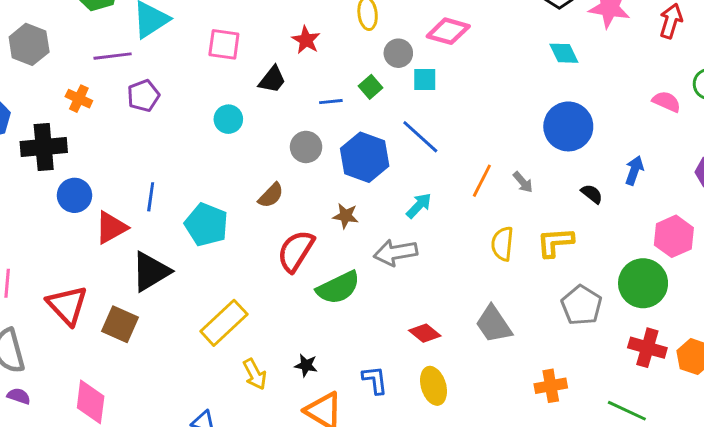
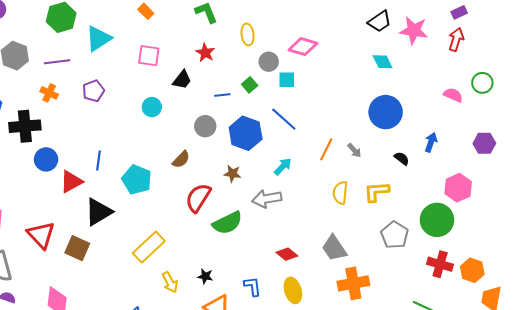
purple line: (113, 56) -> (57, 62), moved
orange cross: (551, 386) -> (353, 283), moved, size x1.4

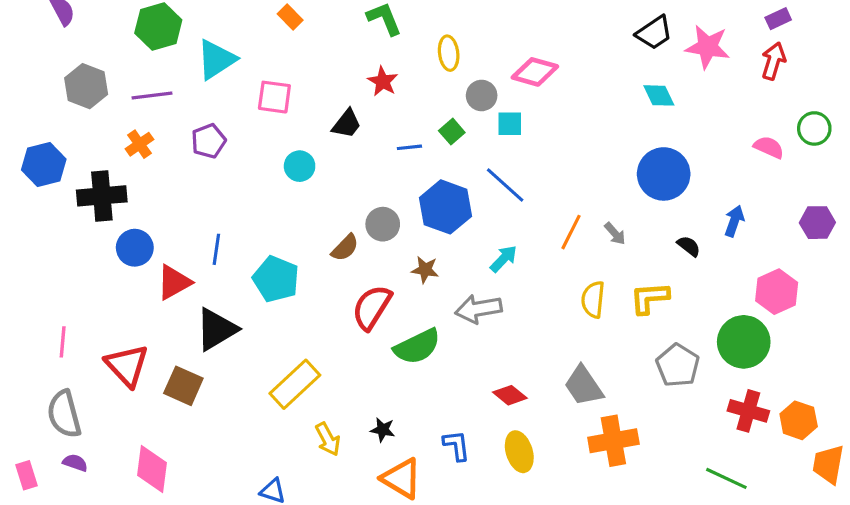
pink square: (149, 56) -> (274, 97), moved
orange cross: (49, 93) -> (139, 144), turned 30
gray circle: (205, 126) -> (383, 224), moved

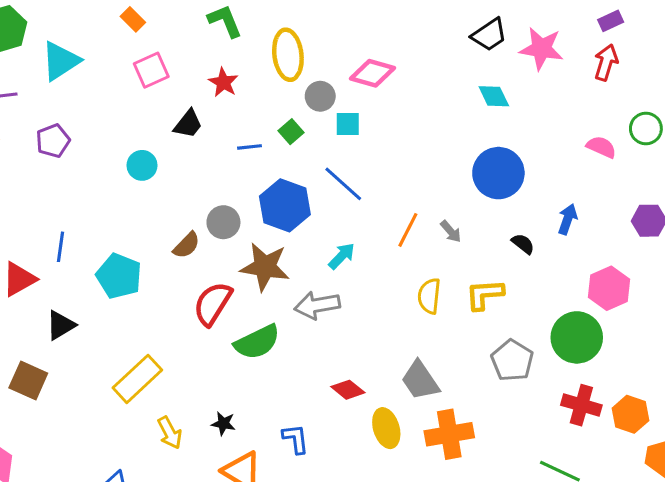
yellow ellipse: (449, 53) -> (288, 55), size x1.5
pink square: (274, 97) -> (151, 70), moved, turned -32
brown star: (425, 270) -> (265, 267), size x1.8
black triangle: (216, 329) -> (61, 325), size x0.7
yellow ellipse: (519, 452) -> (386, 428), moved

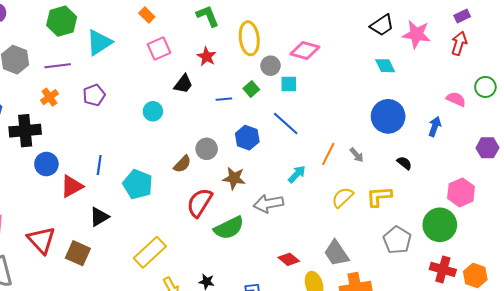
blue hexagon: (285, 205) -> (247, 138), size x0.7
blue arrow: (568, 219) -> (435, 127), moved
cyan arrow: (342, 256) -> (297, 174), moved
brown star: (265, 267) -> (234, 178), size x0.7
yellow semicircle: (429, 296) -> (342, 197), turned 40

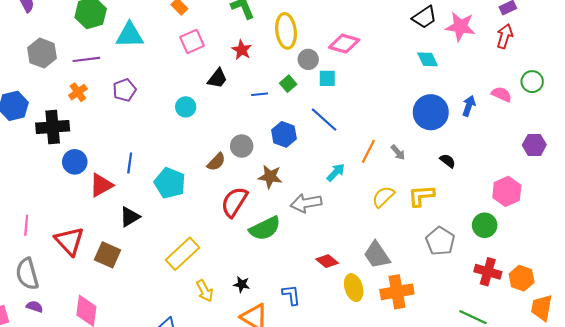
cyan triangle: (99, 42) -> (130, 35), turned 32
blue arrow: (435, 127) -> (469, 106), moved
green circle: (440, 225) -> (485, 225), size x0.7

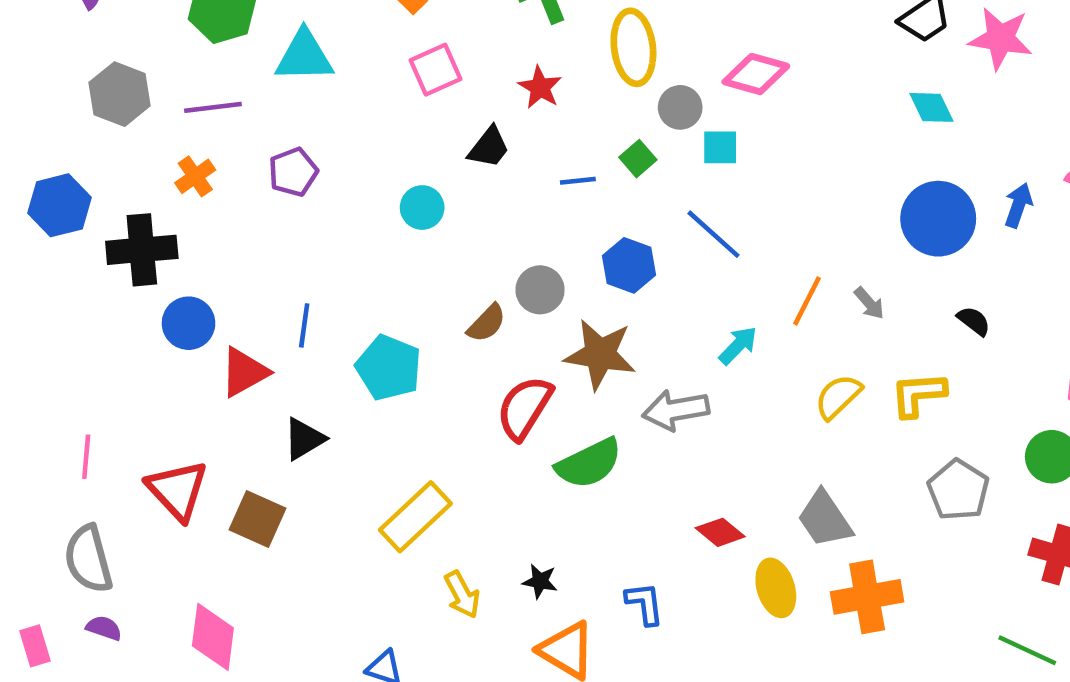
brown star: (270, 177) -> (600, 354), size x1.4

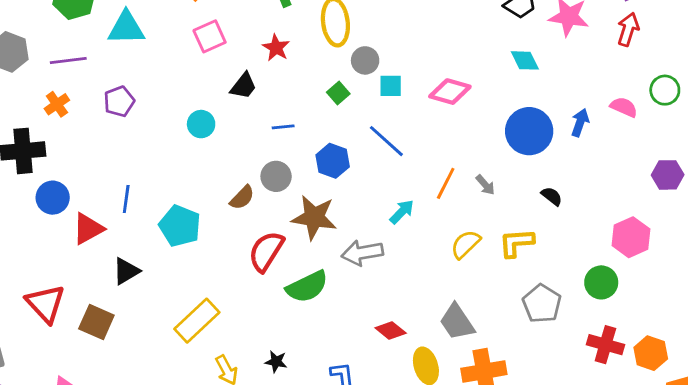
pink diamond: (756, 74) -> (450, 92), moved
blue line: (578, 181) -> (283, 127), moved

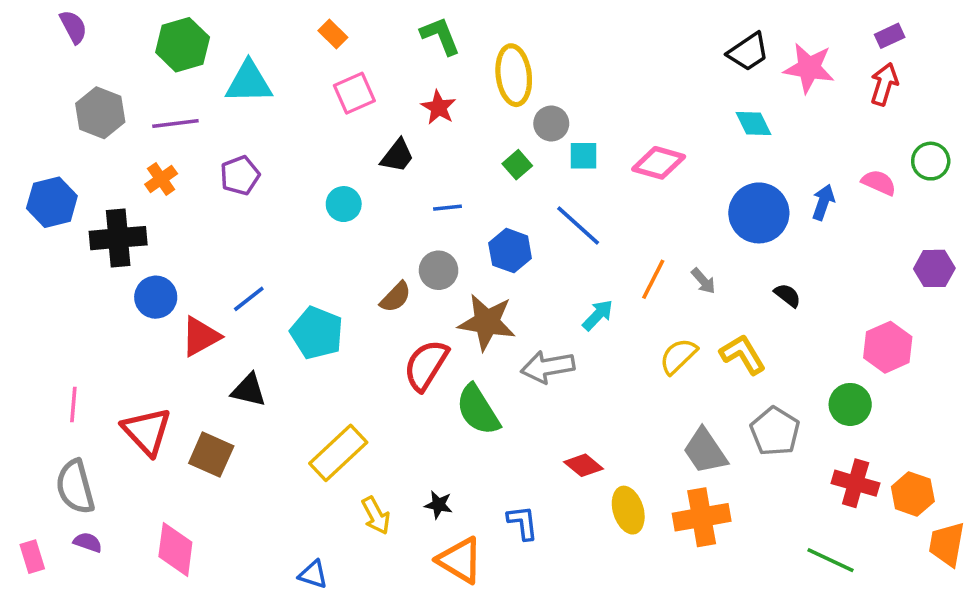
blue line: (126, 199) -> (249, 299), turned 44
yellow L-shape: (516, 243) -> (743, 354), turned 63
black triangle: (126, 271) -> (249, 390), turned 44
green semicircle: (307, 287) -> (478, 410), turned 84
gray trapezoid: (457, 322) -> (705, 451), moved

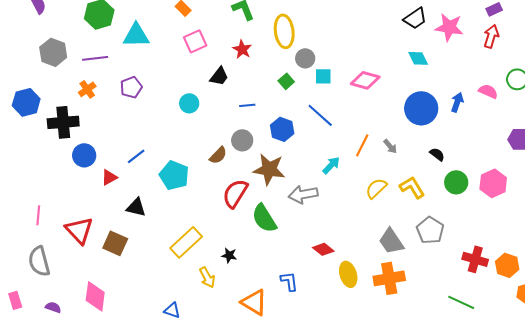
red triangle: (200, 336) -> (109, 177), size x0.7
green circle: (850, 404) -> (456, 182), moved
black star: (439, 505) -> (229, 255), moved
purple semicircle: (88, 542) -> (53, 307), moved

